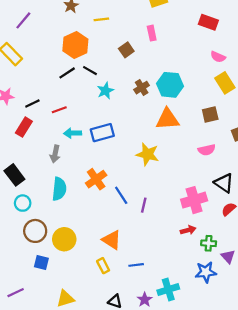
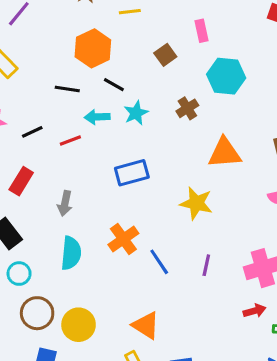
black line: (67, 73) -> (67, 89), moved, turned 42
cyan hexagon: (170, 85) -> (226, 76), moved
red rectangle: (24, 127) -> (21, 181), moved
cyan arrow: (73, 133) -> (97, 117), moved
purple line: (144, 205) -> (206, 265), moved

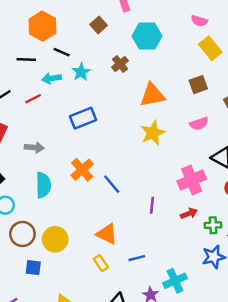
gray arrow: (65, 203) -> (34, 147), turned -90
yellow star: (196, 203) -> (153, 133), moved, turned -30
purple line: (206, 265) -> (152, 205), moved

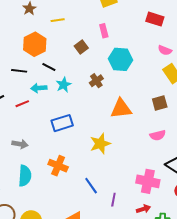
yellow star: (153, 133) -> (100, 144), moved
orange cross: (82, 170) -> (58, 166), turned -30
pink cross: (192, 180) -> (148, 181), turned 30
blue line: (112, 184) -> (91, 186), moved

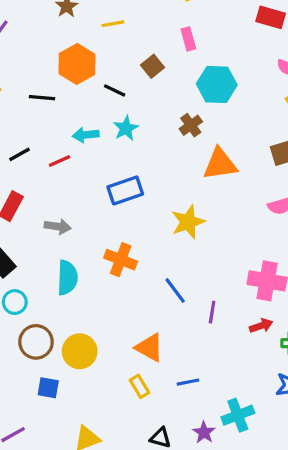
black line: (49, 67) -> (115, 90), moved
black line: (19, 71) -> (42, 98), moved
brown cross: (96, 81) -> (191, 125), moved

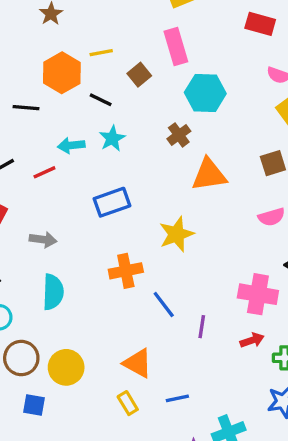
yellow line: (113, 24) -> (101, 53), moved
pink rectangle: (188, 39) -> (176, 46), size x1.5
orange cross: (121, 260) -> (126, 271), moved, turned -32

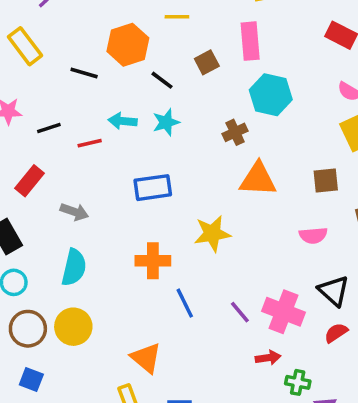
yellow line: (101, 53) -> (177, 17), moved
purple line: (202, 327) -> (240, 312), moved, turned -60
yellow circle: (66, 367) -> (73, 327), moved

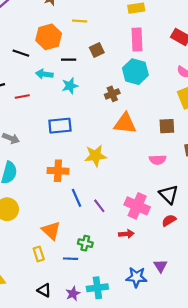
pink rectangle: (250, 41) -> (137, 39), moved
black line: (162, 80) -> (69, 60), turned -40
cyan arrow: (123, 121) -> (44, 74), moved
purple line: (240, 312) -> (99, 206), moved
green cross: (298, 382) -> (85, 243), moved

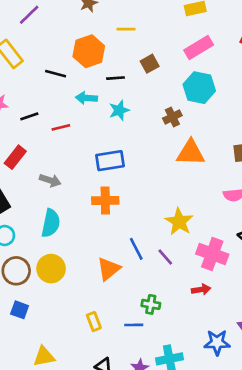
pink rectangle: (137, 39) -> (199, 47), turned 65
yellow star: (95, 156) -> (179, 222), moved, turned -30
orange cross: (58, 171) -> (105, 200), moved
orange triangle: (51, 231) -> (109, 269), moved, turned 42

